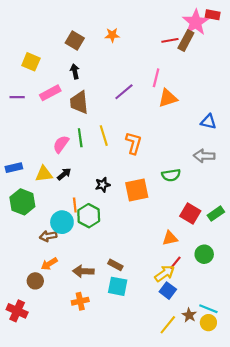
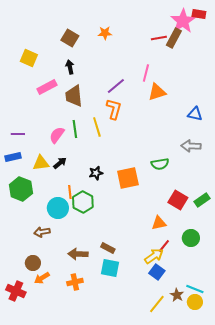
purple line: (17, 97) -> (18, 134), moved
orange L-shape: (134, 143) -> (114, 109), moved
brown arrow: (48, 236) -> (42, 232), moved
orange arrow: (49, 264) -> (42, 278), moved

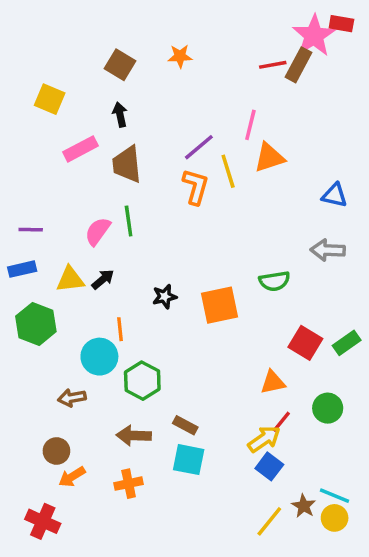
yellow line: (97, 127) -> (228, 171), moved
green hexagon: (83, 202) -> (142, 381), moved
red cross: (16, 291) -> (43, 521), moved

